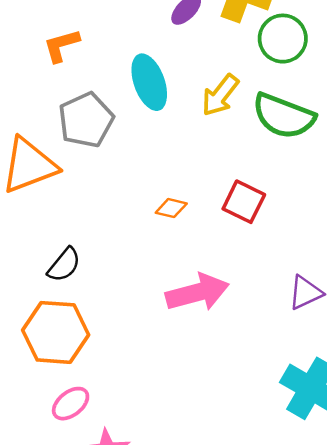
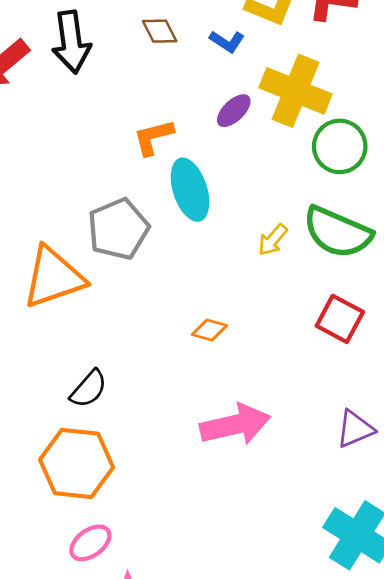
orange L-shape: (61, 45) -> (153, 137), moved
yellow arrow: (220, 95) -> (273, 240), moved, size x0.7
red square: (244, 202) -> (340, 319), moved

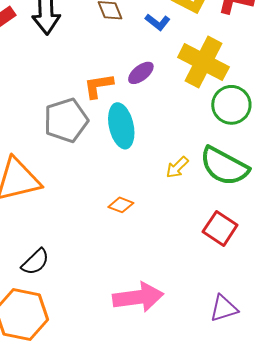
purple ellipse: (234, 111) -> (141, 73), moved
gray pentagon: (118, 229) -> (66, 120), moved
orange diamond: (209, 330) -> (121, 205), moved

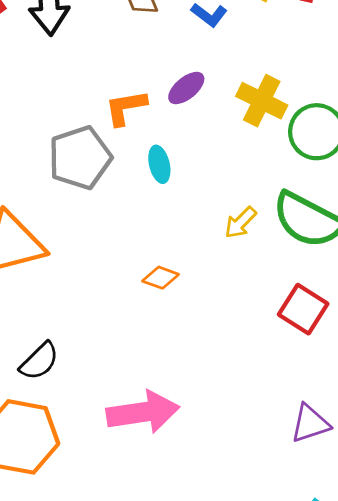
yellow cross: (203, 62) -> (262, 101), moved, size x0.7
cyan ellipse: (121, 126) -> (159, 164), size x0.6
pink arrow: (138, 297) -> (143, 412), moved

